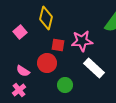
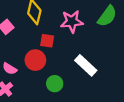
pink star: (82, 41) -> (72, 21), moved

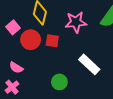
red circle: (35, 60) -> (31, 40), moved

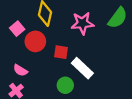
red square: (52, 41) -> (61, 52), moved
white rectangle: (89, 64) -> (82, 68), moved

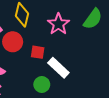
pink star: (82, 23) -> (58, 24), turned -30

